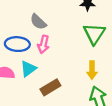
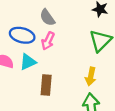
brown rectangle: (50, 87) -> (46, 85), turned -66

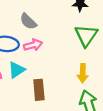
pink arrow: (48, 41) -> (33, 45), turned -120

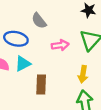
pink arrow: (33, 45) -> (60, 45), moved

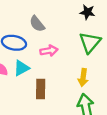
pink arrow: (60, 45) -> (49, 51), moved

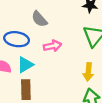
brown rectangle: (41, 89) -> (26, 90), moved

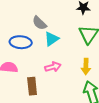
pink arrow: (52, 46) -> (53, 67), moved
cyan triangle: (25, 65) -> (52, 39), moved

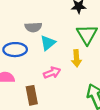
gray semicircle: (39, 23) -> (33, 27), turned -42
yellow arrow: (86, 67) -> (76, 58), moved

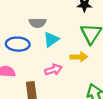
yellow arrow: (76, 58) -> (79, 57), turned -91

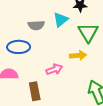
cyan triangle: (51, 40) -> (61, 20), moved

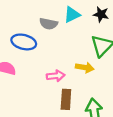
cyan triangle: (61, 20) -> (72, 15), moved
brown rectangle: (35, 91) -> (66, 99), moved

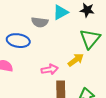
yellow arrow: (85, 68) -> (76, 60), turned -42

